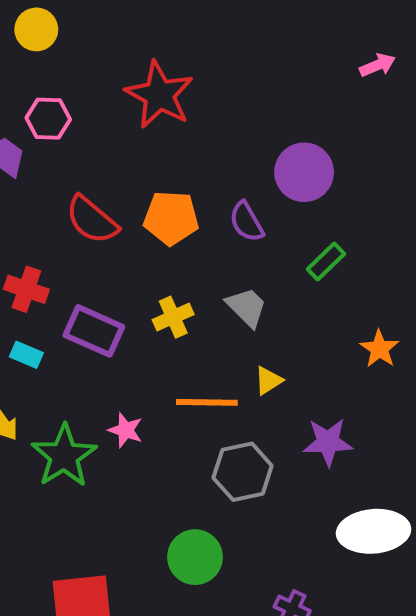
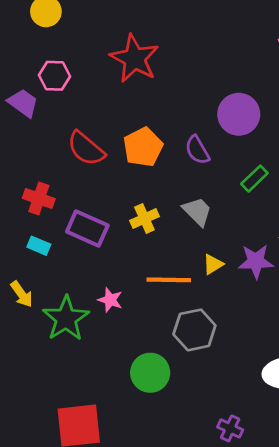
orange pentagon: (171, 218) -> (143, 147), turned -30
purple star: (328, 442) -> (256, 261), moved
green circle: (195, 557) -> (150, 373), moved

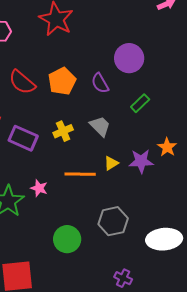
gray hexagon: (194, 330) -> (113, 221), moved

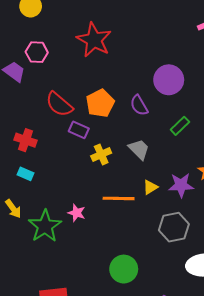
purple rectangle: (23, 138) -> (79, 130), moved, size x0.7
gray hexagon: (113, 221) -> (174, 227), moved
green circle: (67, 239) -> (124, 269), moved

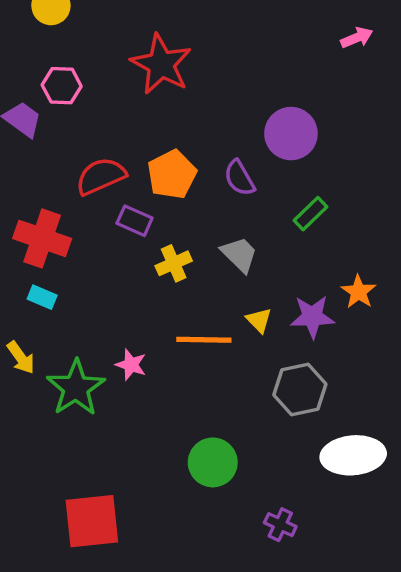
red semicircle: (59, 104) -> (101, 176), turned 116
red cross: (25, 140) -> (42, 238), size x1.4
yellow triangle: (150, 187) -> (259, 320), turned -42

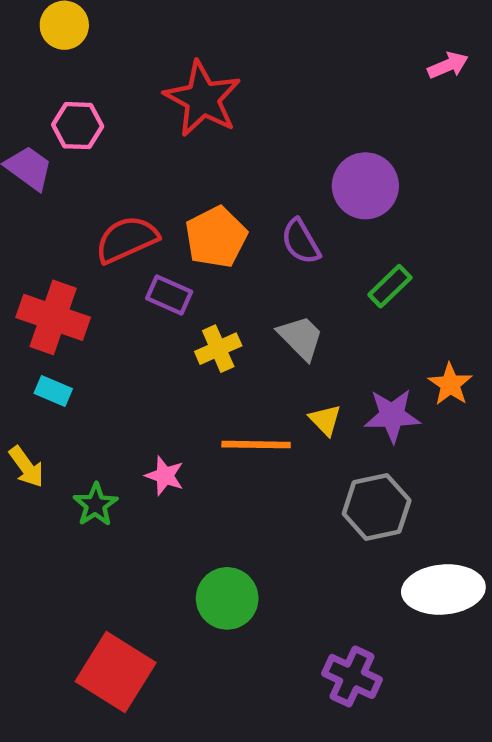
green star: (76, 388) -> (96, 505), size x0.6
green circle: (213, 462) -> (227, 598), moved
red square: (92, 521) -> (116, 672), turned 38
purple cross: (280, 525) -> (352, 676), size x1.4

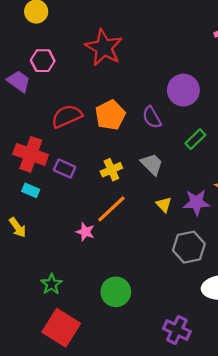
purple rectangle: (169, 295) -> (65, 169), moved
orange line: (256, 445) -> (111, 209), moved, turned -44
green star: (96, 505) -> (51, 284), moved

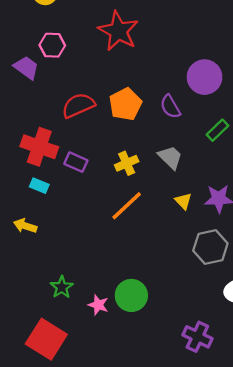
yellow arrow: (18, 227) -> (25, 226), turned 144
pink star: (85, 232) -> (98, 305), moved
red square: (61, 328) -> (46, 339), moved

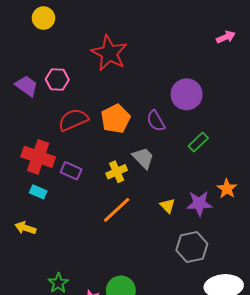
pink hexagon: (52, 45) -> (57, 80), moved
gray trapezoid: (170, 157) -> (143, 158), moved

